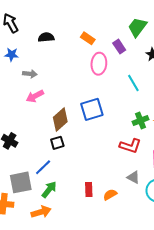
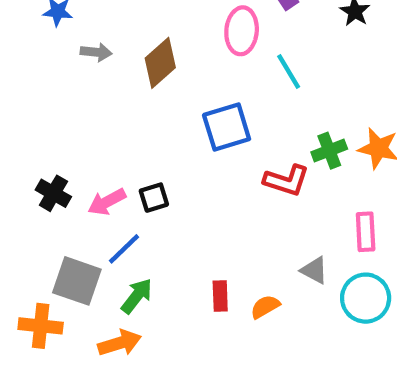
cyan line: (133, 83) -> (289, 71), moved
pink arrow: (35, 96) -> (107, 202), moved
brown diamond: (60, 119) -> (160, 63), moved
red L-shape: (130, 146) -> (286, 180), moved
gray square: (21, 182) -> (77, 281), turned 30

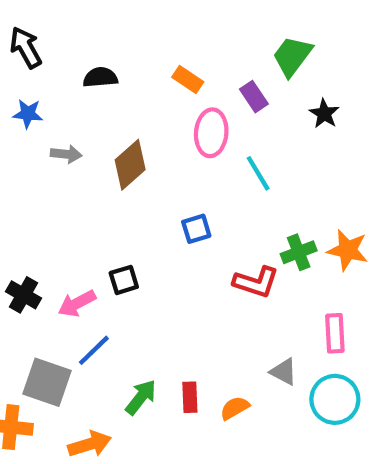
blue square: (227, 127) -> (196, 229), size x0.6
black square: (154, 198) -> (124, 280), moved
green arrow: (137, 296) -> (141, 397), moved

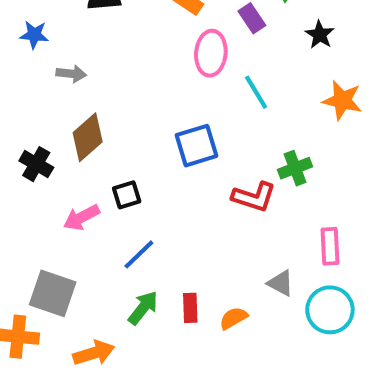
brown diamond: (130, 165) -> (88, 137), moved
blue square: (196, 229) -> (196, 146), size x1.5
orange star: (348, 250) -> (342, 100), moved
black cross: (24, 295) -> (36, 164), moved
blue line: (94, 350) -> (139, 254), moved

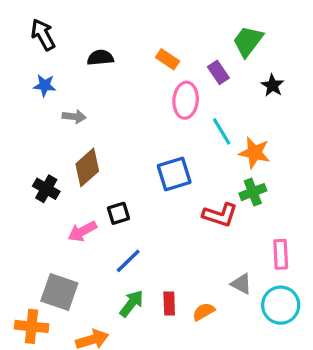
orange star: (342, 100) -> (254, 153), moved

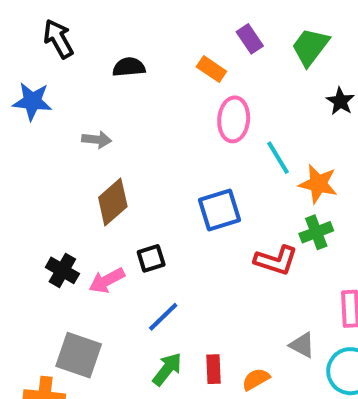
purple rectangle: (218, 72) -> (250, 39), moved
blue star: (45, 85) -> (32, 101), moved, size x1.4
black cross: (46, 189) -> (62, 270), moved

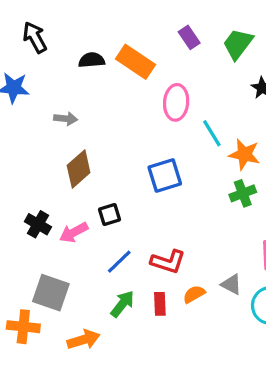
orange rectangle: (211, 69) -> (135, 62), moved, size x1.6
red L-shape: (276, 260) -> (168, 262), moved
orange semicircle: (256, 379) -> (194, 294), moved

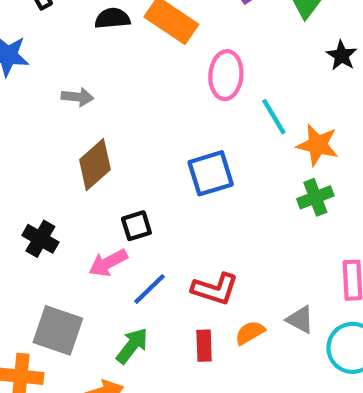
pink arrow: (74, 232) -> (108, 263), moved
green arrow: (122, 304) -> (132, 346), moved

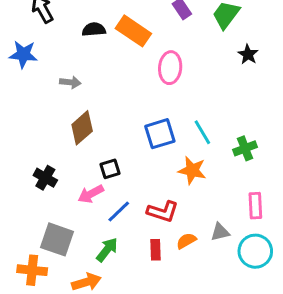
cyan line: (274, 117) -> (202, 132), moved
orange star: (318, 145) -> (192, 170), moved
green cross: (315, 197) -> (245, 148), moved
gray triangle: (300, 320) -> (220, 232), turned -42

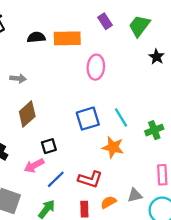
orange rectangle: (133, 31) -> (67, 38), turned -35

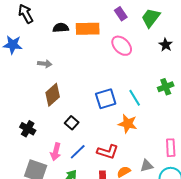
pink ellipse: (96, 67) -> (122, 46), moved, turned -50
green cross: (154, 130) -> (166, 87), moved
black square: (49, 146) -> (72, 123), turned -32
pink arrow: (34, 166) -> (56, 152), moved, turned -48

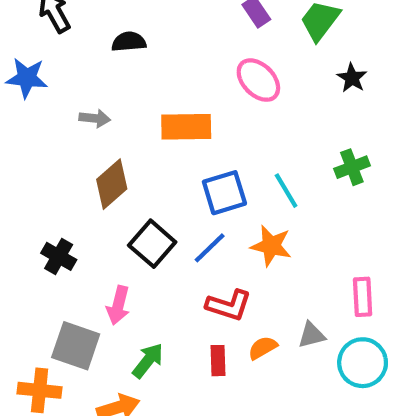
orange rectangle: (88, 29) -> (186, 127), moved
black square: (72, 123) -> (152, 244), size x1.5
blue line: (78, 152) -> (210, 248), moved

